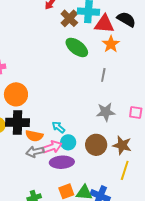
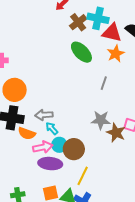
brown circle: (96, 145) -> (74, 149), moved
brown star: (122, 145) -> (116, 133), moved
gray arrow: (35, 152) -> (44, 115), moved
yellow line: (125, 170) -> (83, 176), moved

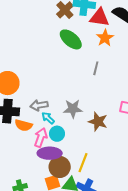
gray star: (101, 120) -> (73, 109), moved
brown star: (116, 133) -> (98, 122), moved
pink arrow: (43, 147) -> (41, 138), turned -54
brown circle: (74, 149) -> (60, 167), moved

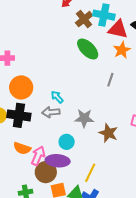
cyan arrow: (48, 118) -> (57, 97), moved
orange semicircle: (24, 125) -> (22, 148), moved
pink arrow: (41, 138) -> (38, 156), moved
brown circle: (60, 167) -> (46, 172), moved

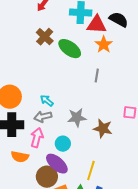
brown cross: (84, 19) -> (45, 37), moved
pink arrow: (38, 156) -> (37, 138), moved
purple ellipse: (58, 161) -> (57, 164), turned 45

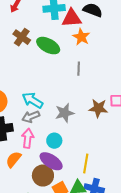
cyan arrow: (47, 101) -> (33, 100), size x1.5
brown star: (103, 129) -> (98, 108), moved
orange semicircle: (20, 157) -> (13, 159), turned 126

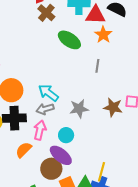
brown cross: (22, 37) -> (46, 13), moved
yellow line: (86, 164) -> (101, 172), moved

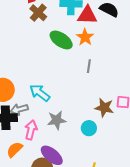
orange star: (103, 35) -> (85, 37), moved
gray arrow: (45, 109) -> (19, 109), moved
gray star: (79, 109) -> (57, 120), moved
cyan circle: (66, 135) -> (89, 128), moved

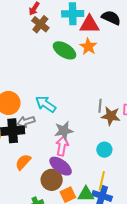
gray line: (89, 66) -> (100, 106), moved
cyan circle: (89, 128) -> (104, 150), moved
pink arrow: (31, 130) -> (62, 146), moved

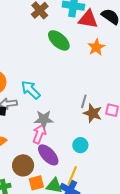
orange star: (88, 47) -> (96, 47), moved
purple ellipse: (61, 166) -> (48, 155), moved

